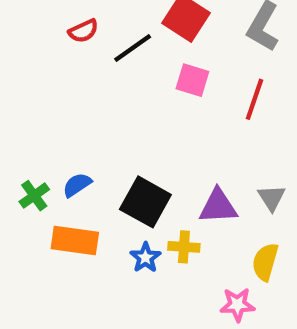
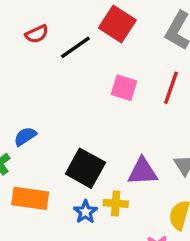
pink square: (192, 80) -> (124, 88), moved
blue semicircle: (77, 185) -> (25, 136), moved

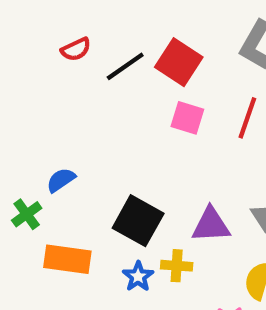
red square: (117, 24) -> (179, 62), moved

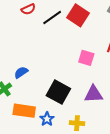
pink square: (187, 118) -> (86, 58), moved
yellow cross: (177, 266) -> (77, 123), moved
blue star: (138, 276) -> (47, 119), moved

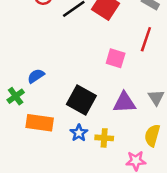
blue star: (47, 119) -> (79, 133), moved

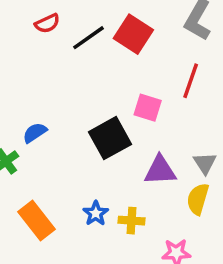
black square: (81, 100) -> (110, 138), moved, turned 32
orange rectangle: (40, 123) -> (37, 221), moved, turned 44
yellow semicircle: (152, 135) -> (198, 199), moved

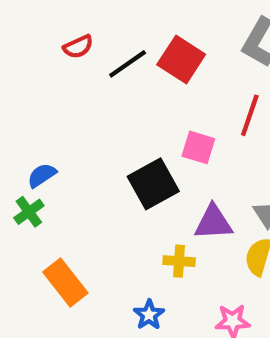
blue semicircle: (35, 133) -> (42, 175), moved
blue star: (96, 213) -> (149, 315), moved
yellow cross: (131, 221) -> (179, 261), moved

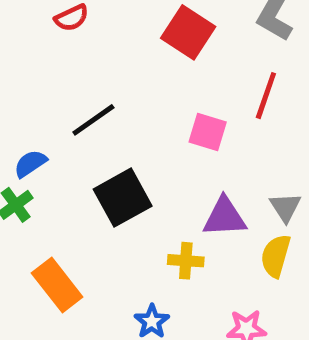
black line: (128, 64) -> (93, 120), moved
black square: (153, 184) -> (123, 198), moved

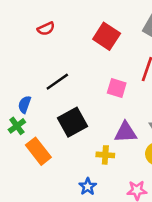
blue semicircle: (30, 164) -> (25, 104), turned -36
orange rectangle: (57, 285) -> (38, 151), moved

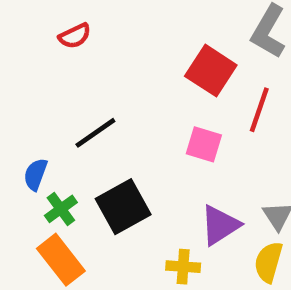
red square: (107, 36) -> (211, 71), moved
green cross: (17, 126) -> (61, 209), moved
purple triangle: (126, 132) -> (220, 225), turned -30

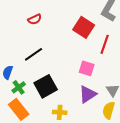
red semicircle: (75, 36) -> (35, 19), moved
pink square: (204, 144) -> (87, 68), moved
yellow cross: (183, 267) -> (60, 112), moved

